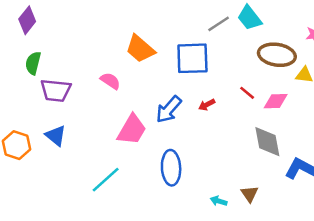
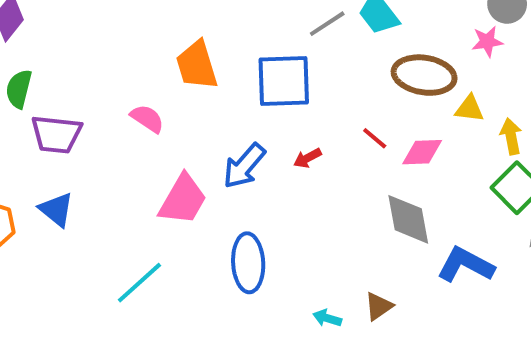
orange trapezoid: (140, 49) -> (197, 65), turned 32
brown triangle: (250, 194) -> (379, 306), turned 30

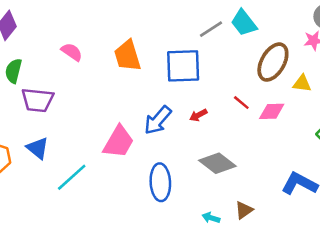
brown ellipse: (424, 75) -> (273, 62), turned -69
pink semicircle: (147, 119) -> (72, 52), moved
gray diamond: (408, 219) -> (217, 163), moved, turned -42
cyan line: (139, 283) -> (72, 177), moved

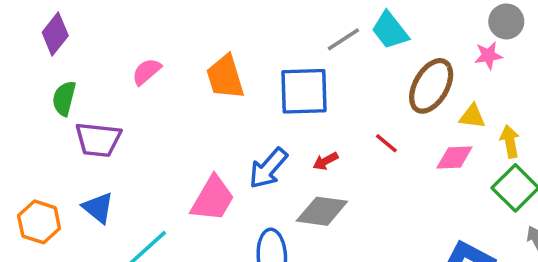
pink semicircle: (72, 52) -> (146, 72), turned -75
pink diamond: (272, 111) -> (454, 158), moved
gray diamond: (217, 163) -> (322, 211), moved, turned -30

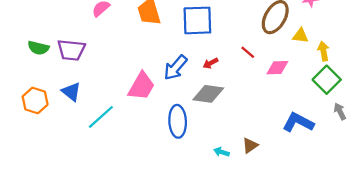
green semicircle: (64, 98) -> (38, 48), moved, turned -90
pink diamond: (454, 158) -> (277, 68), moved

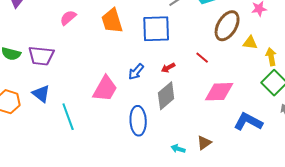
blue arrow: (175, 68) -> (136, 72), size x0.7
pink diamond: (277, 68) -> (219, 92), moved, size x1.4
gray diamond: (208, 94) -> (166, 96), turned -48
cyan line: (101, 117) -> (68, 117), turned -68

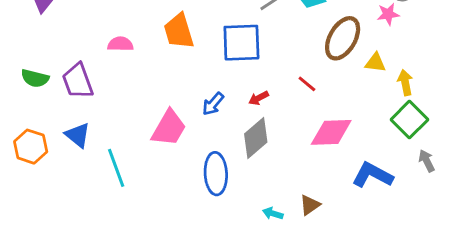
pink semicircle: (68, 18) -> (120, 44), moved, turned 42
purple trapezoid: (41, 56) -> (78, 81), turned 64

